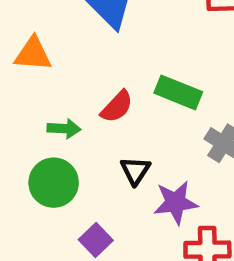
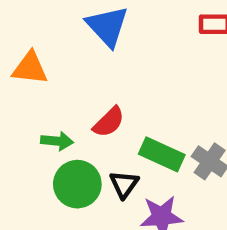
green rectangle: (178, 92) -> (162, 154), moved
green circle: (54, 183) -> (77, 184), moved

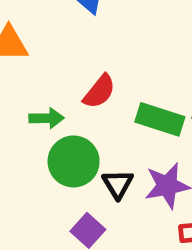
black triangle: (124, 184) -> (118, 184), moved

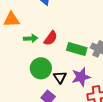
green arrow: (47, 118) -> (31, 38), moved

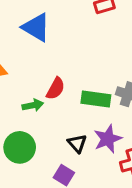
green arrow: (31, 38) -> (33, 105), moved
green circle: (41, 68) -> (20, 147), moved

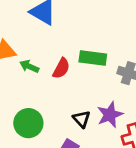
green rectangle: (96, 99) -> (93, 58), moved
green arrow: (33, 105) -> (29, 66), moved, turned -144

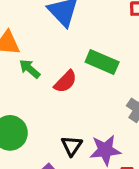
green rectangle: (93, 58) -> (102, 62), moved

